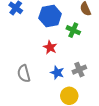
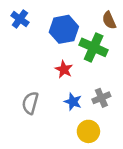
green cross: (73, 30) -> (94, 47), size x1.5
gray semicircle: (24, 74) -> (30, 103), turned 30

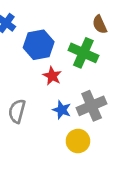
blue hexagon: (64, 29) -> (39, 45), moved
gray cross: (101, 98) -> (92, 106), size x1.5

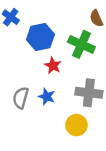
gray cross: (92, 106) -> (89, 93), turned 30
blue star: (62, 110) -> (47, 97), moved

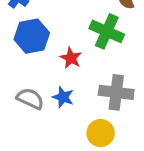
blue hexagon: (40, 37) -> (32, 36), moved
gray semicircle: (21, 98) -> (30, 99), turned 100

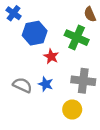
blue hexagon: (32, 36) -> (35, 33), moved

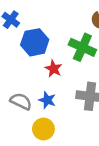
yellow circle: (72, 109) -> (43, 129), moved

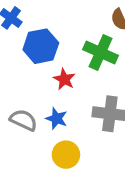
yellow circle: (43, 129) -> (66, 155), moved

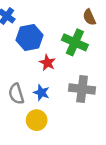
gray semicircle: (24, 120) -> (16, 94), turned -132
yellow circle: (66, 155) -> (37, 120), moved

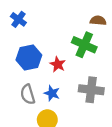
brown semicircle: (89, 17) -> (98, 21), turned 119
blue hexagon: (29, 38) -> (29, 57), moved

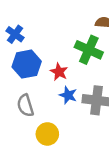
blue cross: (18, 19) -> (15, 34), moved
blue star: (52, 93) -> (68, 95), moved

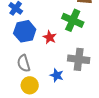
blue star: (68, 95) -> (57, 75), moved
yellow circle: (47, 134) -> (30, 85), moved

